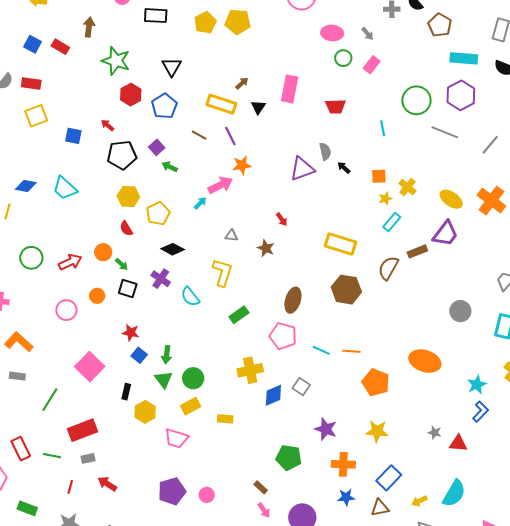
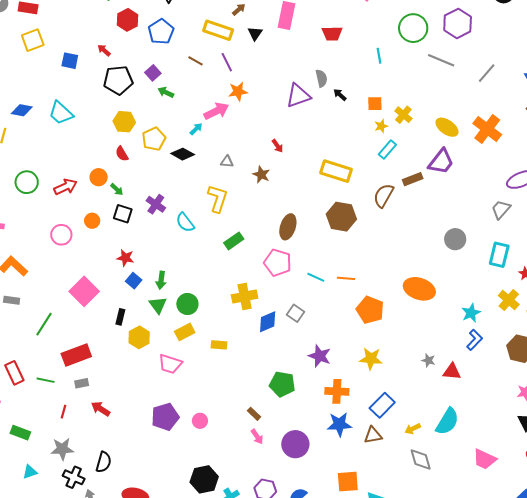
black diamond: (173, 249) -> (183, 154), moved
blue star: (346, 497) -> (339, 424), size x1.4

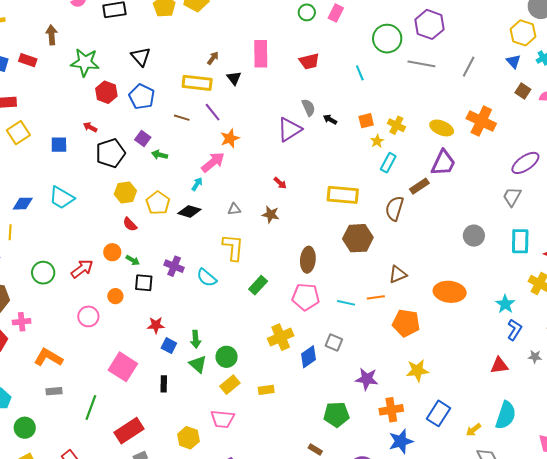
yellow hexagon: (139, 337) -> (188, 438), moved
gray star: (428, 360) -> (535, 357), moved
brown triangle: (373, 435) -> (398, 274), moved

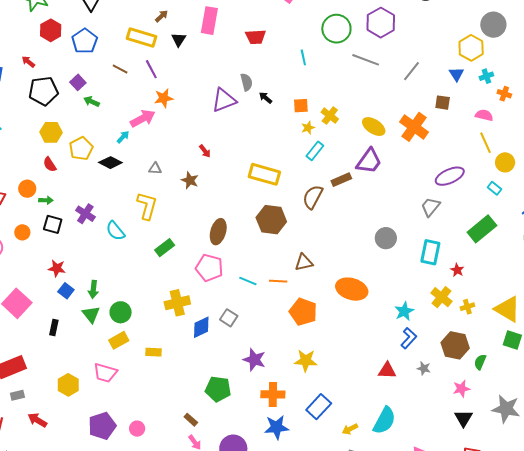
brown square: (523, 91) -> (443, 103), moved, turned -35
green arrow: (133, 260) -> (46, 200), turned -40

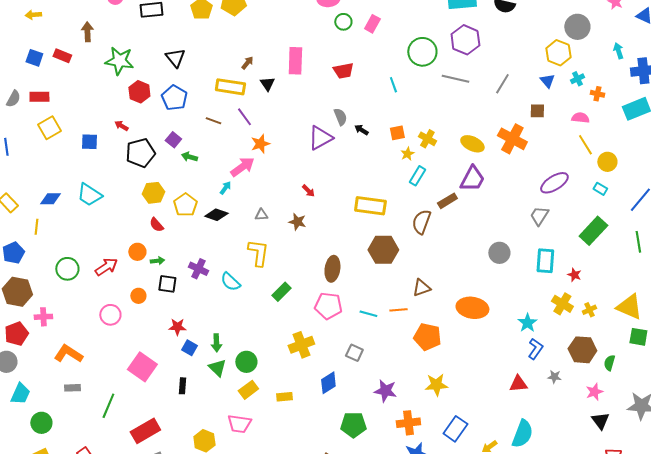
blue diamond: (201, 327) -> (328, 383), moved

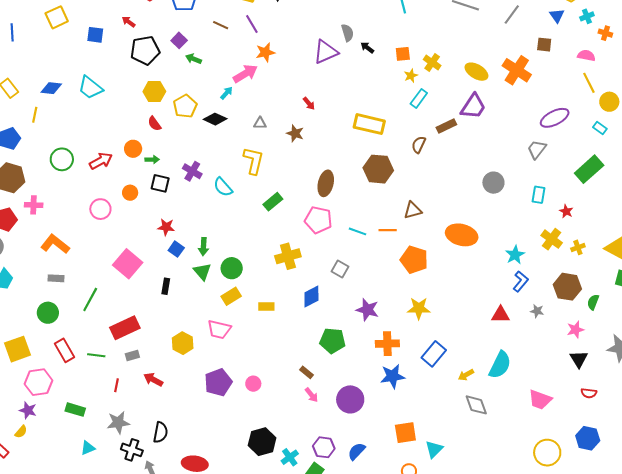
brown semicircle: (421, 222) -> (419, 145), size x0.7
cyan rectangle: (545, 261) -> (539, 195), size x0.7
green circle: (41, 423) -> (48, 313), moved

